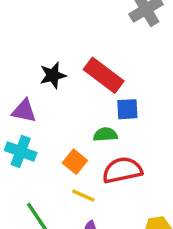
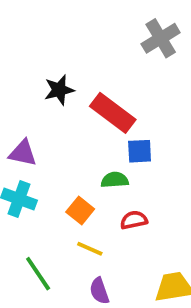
black star: (53, 75) -> (59, 90), moved
red semicircle: (122, 170) -> (134, 220), size x0.6

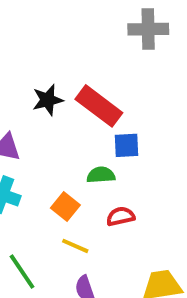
gray cross: (161, 38) -> (148, 29), turned 30
black star: (59, 90) -> (48, 100), moved

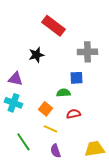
gray cross: (148, 29) -> (87, 52), moved
red rectangle: (99, 106) -> (53, 26), moved

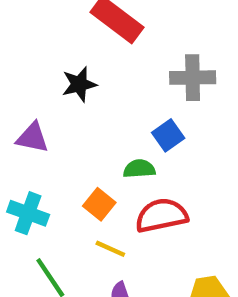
blue square: (76, 78) -> (168, 135), turned -32
cyan cross: (13, 103) -> (28, 213), moved
red semicircle: (73, 114) -> (161, 215), size x1.6

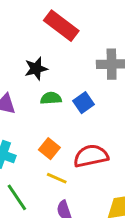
blue square: (168, 135) -> (83, 103), moved
green semicircle: (139, 169) -> (51, 98), moved

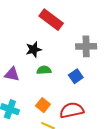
blue square: (83, 103) -> (76, 76), moved

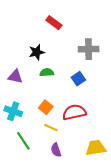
red rectangle: (51, 20) -> (54, 23), size x0.7

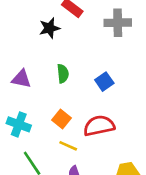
gray cross: (89, 49) -> (118, 23), moved
black star: (37, 52) -> (49, 28), moved
green semicircle: (47, 73) -> (63, 74), turned 88

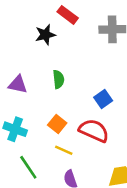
blue square: (104, 82) -> (103, 99), moved
red semicircle: (99, 126) -> (94, 131), turned 36

